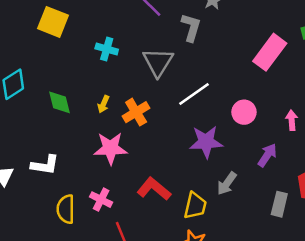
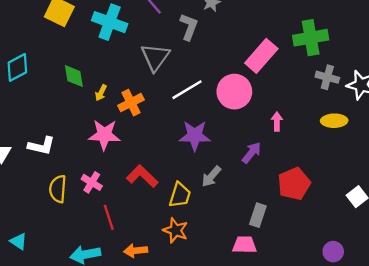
cyan cross: (107, 49) -> (110, 22), moved, size x1.6
green diamond: (60, 102) -> (74, 76), moved
pink circle: (244, 112) -> (234, 92), moved, size x1.5
gray rectangle: (279, 204) -> (258, 215), moved

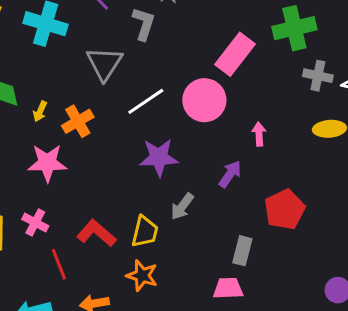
red L-shape: (142, 176) -> (96, 233), moved

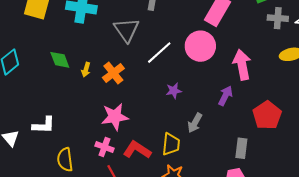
pink arrow: (259, 134) -> (242, 65), size x1.8
purple star: (159, 157) -> (174, 91), size x0.6
pink star: (47, 163) -> (115, 117), moved
pink cross: (35, 223) -> (104, 147), moved

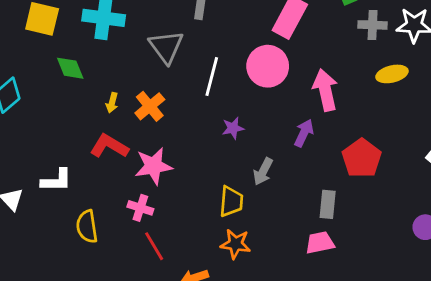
white line: (159, 53) -> (212, 77), turned -32
green diamond: (60, 60) -> (70, 68), moved
red L-shape: (137, 150) -> (109, 146), moved

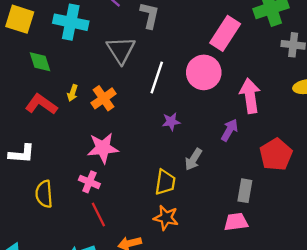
red L-shape: (109, 146) -> (41, 104), moved

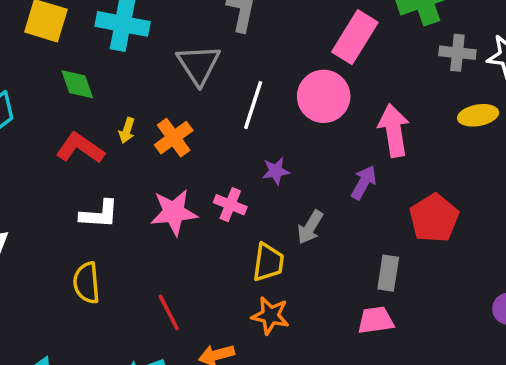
white L-shape: (22, 154) -> (99, 214), moved
pink cross: (89, 182) -> (230, 205), moved

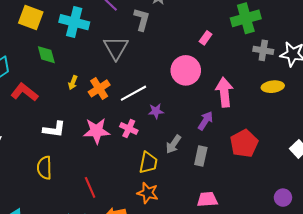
pink rectangle: (355, 37) -> (206, 38), size x0.5
white line: (253, 105) -> (133, 93), moved, turned 40
red L-shape: (80, 148) -> (24, 92), moved
gray rectangle: (388, 273) -> (201, 156), moved

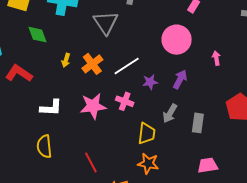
pink arrow: (224, 92) -> (216, 58), size x0.5
purple arrow: (205, 121) -> (180, 79), moved

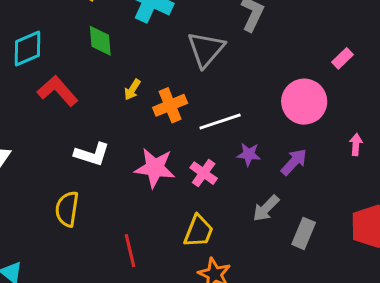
yellow trapezoid: (147, 133) -> (198, 231), moved

